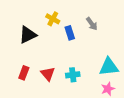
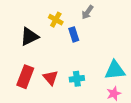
gray arrow: (92, 24) -> (87, 12), moved, turned 72
red rectangle: (24, 73) -> (25, 77), size x1.5

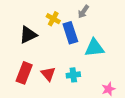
blue rectangle: (74, 34) -> (70, 33), size x1.5
cyan triangle: (115, 70) -> (94, 48), moved

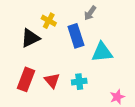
yellow cross: (53, 19) -> (49, 21), moved

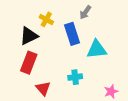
red rectangle: (26, 79) -> (29, 63), moved
red triangle: (52, 81) -> (43, 88), moved

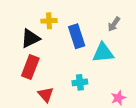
gray arrow: (85, 12) -> (114, 24), moved
yellow cross: (46, 19) -> (49, 21), turned -32

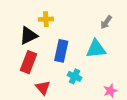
blue rectangle: (77, 36) -> (61, 51), moved, turned 30
cyan cross: (80, 82) -> (75, 76), turned 32

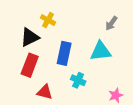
yellow cross: (46, 19) -> (48, 20), turned 32
red triangle: (43, 88) -> (45, 92), turned -35

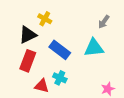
blue rectangle: (64, 53) -> (60, 50), turned -65
cyan cross: (78, 80) -> (60, 78), moved

